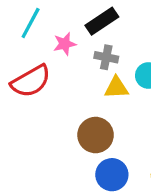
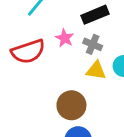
pink star: (65, 44) -> (65, 38), moved, turned 30

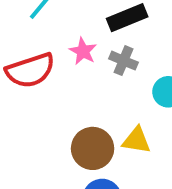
yellow triangle: (96, 71) -> (136, 140), moved

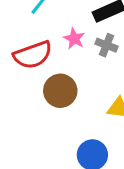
brown circle: (93, 148) -> (60, 91), moved

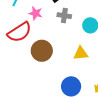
pink star: (74, 39) -> (35, 13), moved

